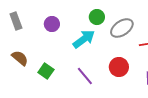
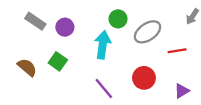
gray rectangle: (16, 21) -> (35, 21), moved, turned -36
cyan arrow: (84, 39) -> (103, 45), turned -45
green square: (46, 71) -> (58, 61), moved

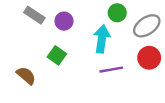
brown semicircle: (27, 67) -> (26, 75), moved
red circle: (144, 78) -> (149, 58), moved
purple line: (104, 89) -> (111, 70), moved, turned -60

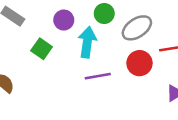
purple circle: (64, 21) -> (64, 20), moved
green square: (57, 55) -> (42, 49), moved

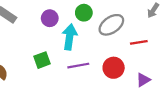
green square: (42, 49) -> (42, 60), moved, turned 35
red circle: (139, 63) -> (114, 68), moved

